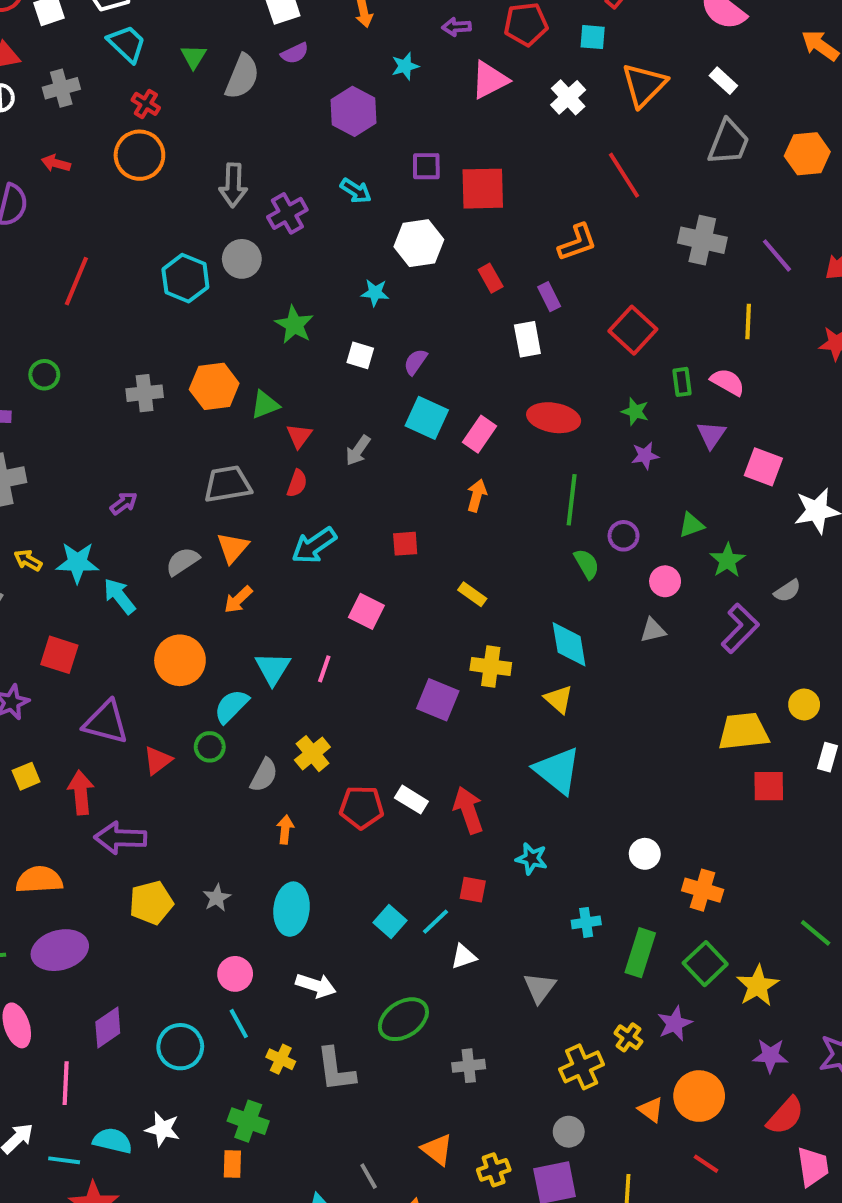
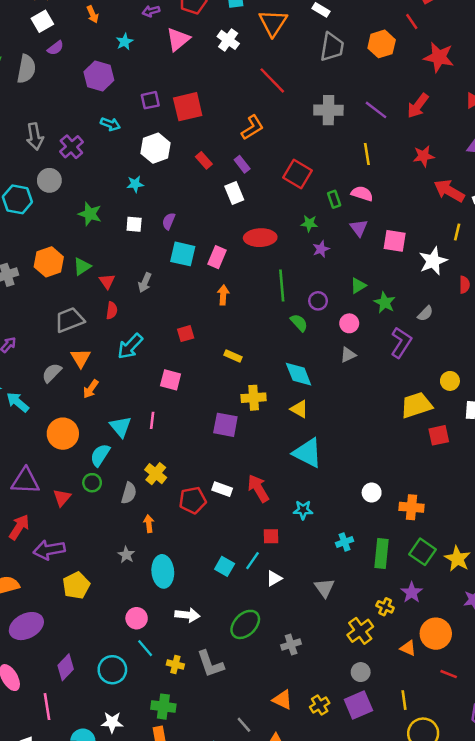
red arrow: (81, 793) -> (19, 527), turned 50
gray star: (217, 898) -> (126, 555), moved

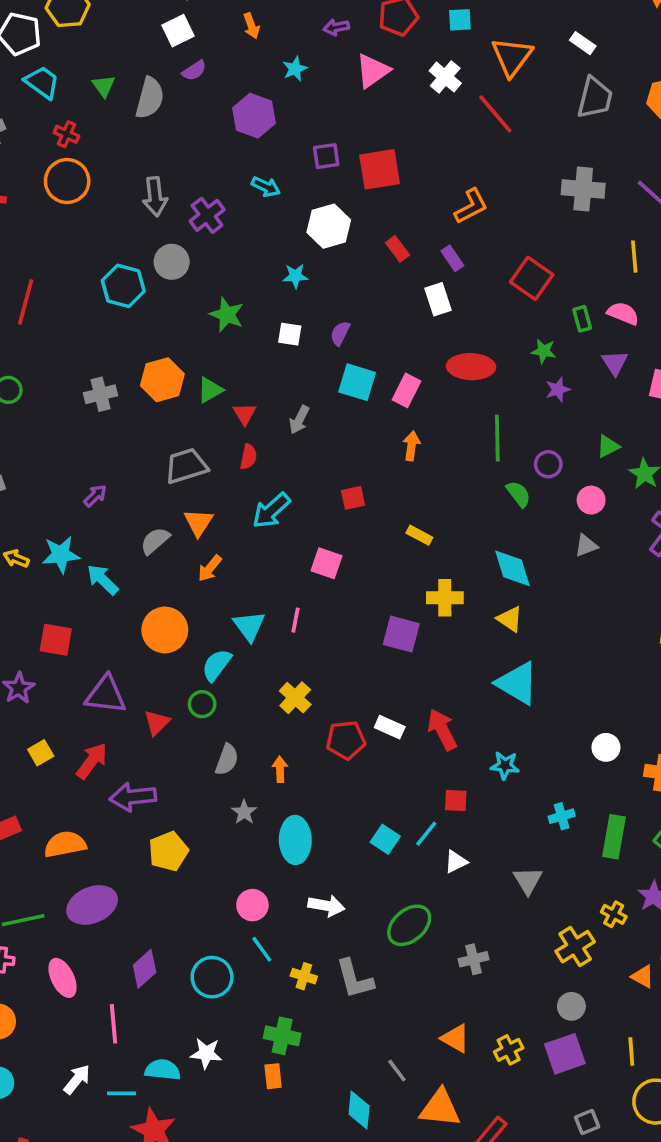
red line: (272, 80) -> (495, 114), moved
gray semicircle: (129, 493) -> (227, 760), moved

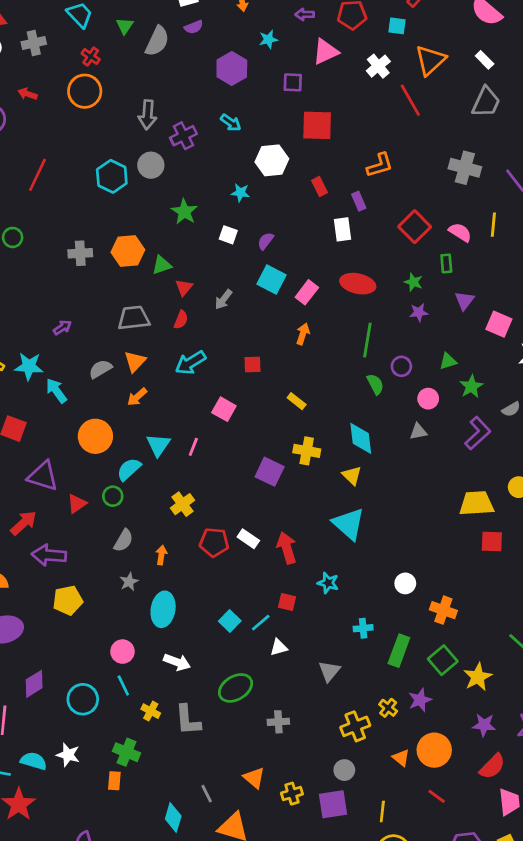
purple square: (326, 156) -> (293, 82), moved
pink semicircle: (623, 313) -> (460, 232), moved

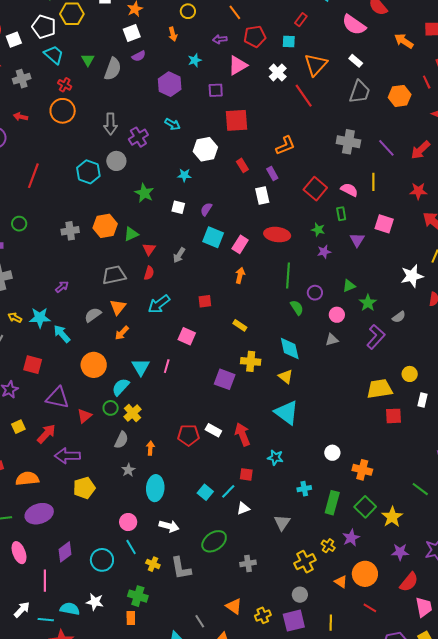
pink square: (499, 324) -> (384, 224), moved
yellow cross: (182, 504) -> (133, 413), moved

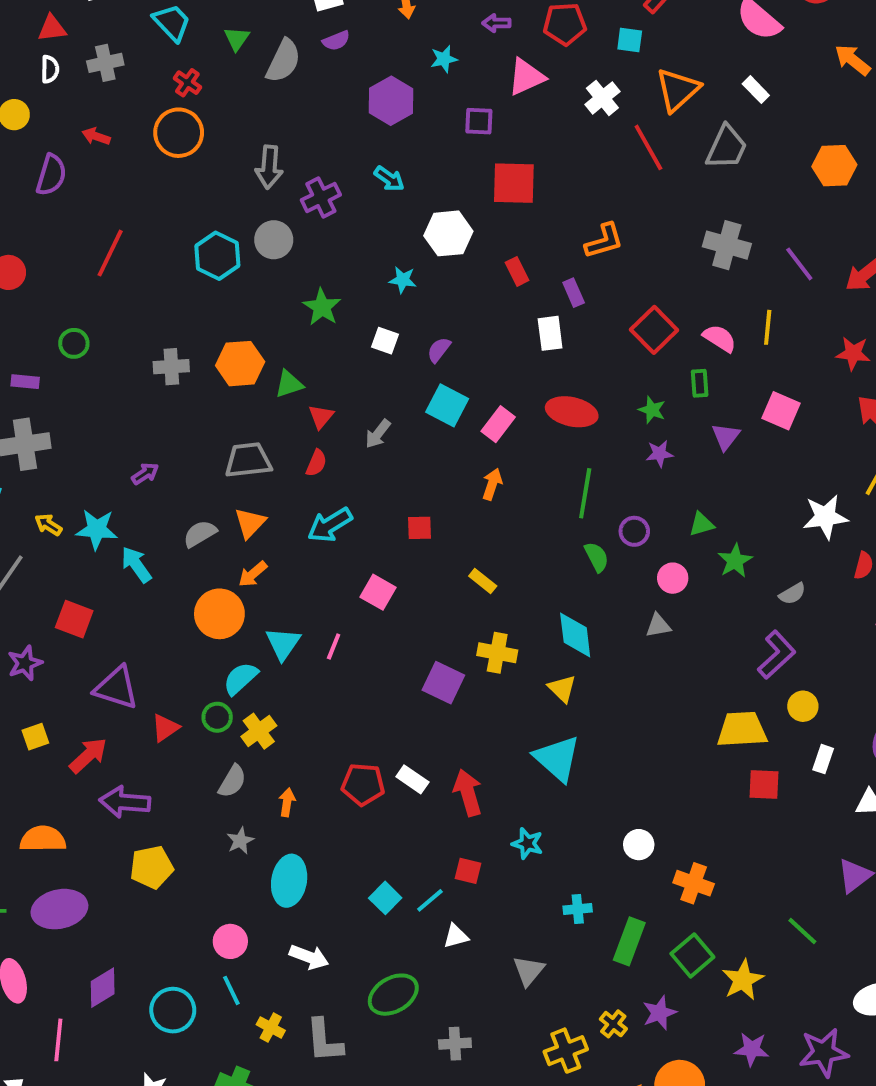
gray trapezoid: (360, 92) -> (727, 147), moved
purple L-shape: (376, 337) -> (777, 655), moved
orange circle: (94, 365) -> (219, 614), moved

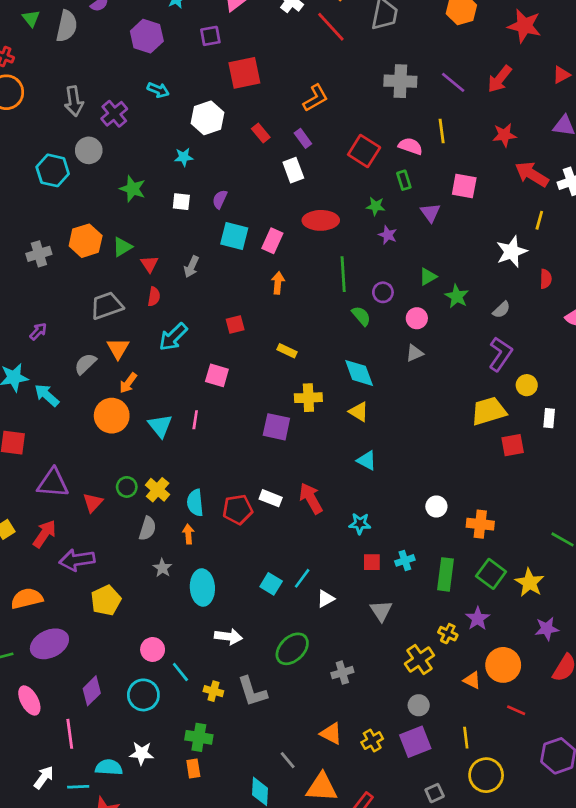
purple star: (659, 454) -> (388, 235), turned -30
cyan semicircle: (240, 678) -> (195, 503), moved, turned -40
cyan triangle: (557, 758) -> (367, 460), size x0.6
red square: (468, 871) -> (372, 562), moved
pink circle: (230, 941) -> (153, 649), moved

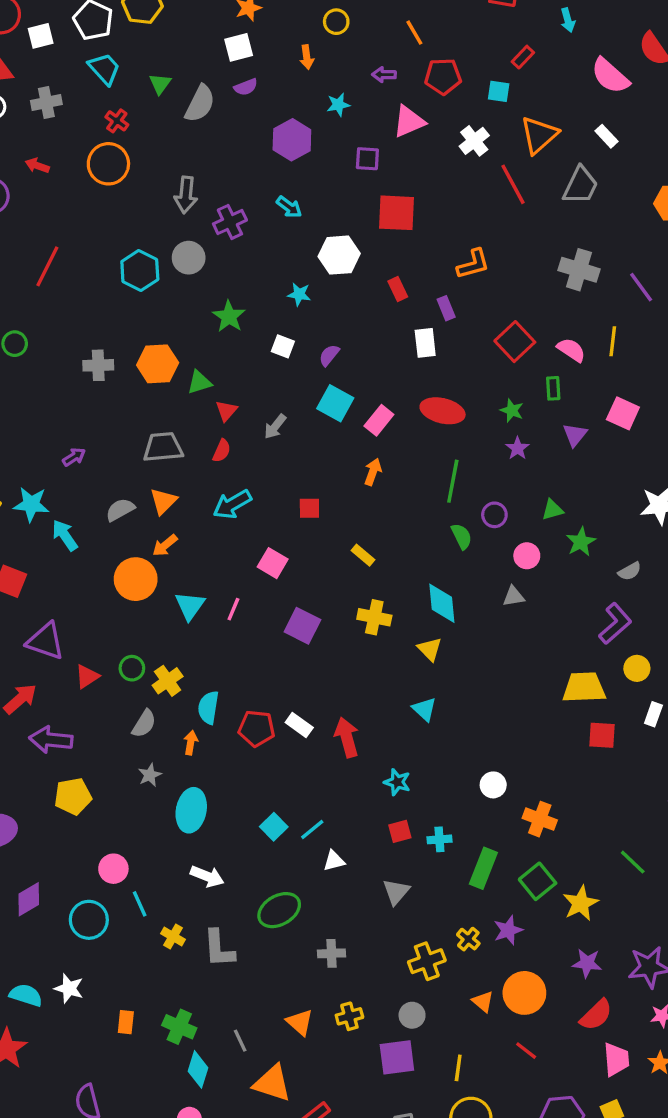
purple square: (276, 427) -> (302, 626), moved
red square: (372, 562) -> (400, 831), turned -30
green cross: (199, 737) -> (179, 1027), moved
yellow cross: (372, 741) -> (349, 1016), moved

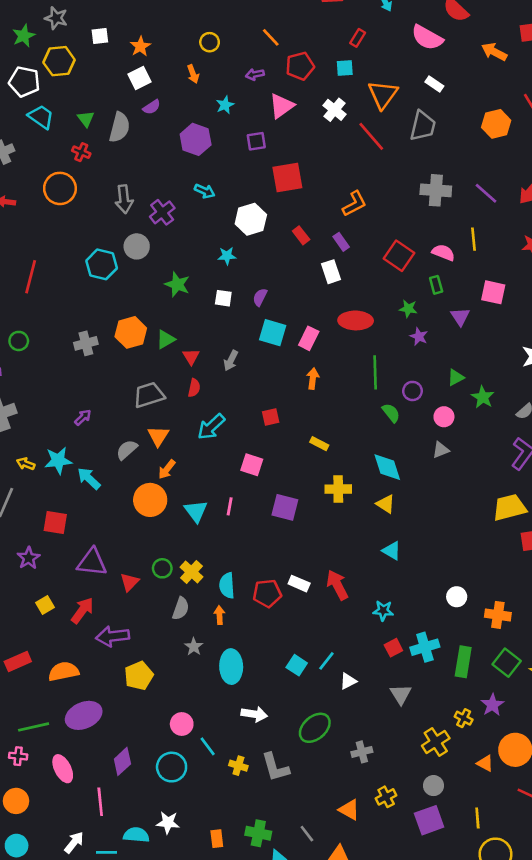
red cross: (117, 121) -> (81, 152), moved
cyan cross: (439, 839) -> (425, 647), size x1.5

